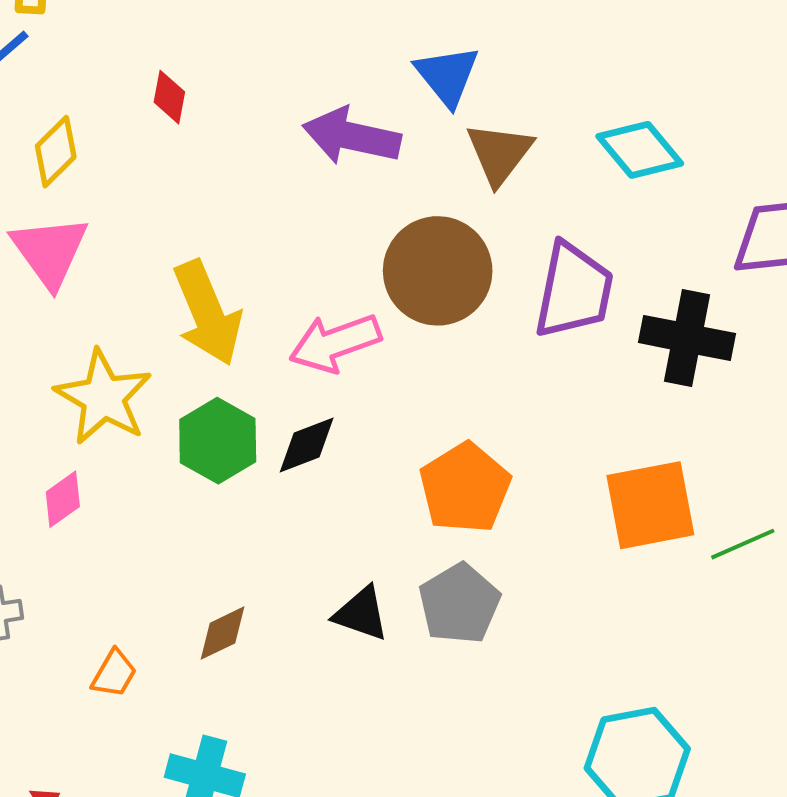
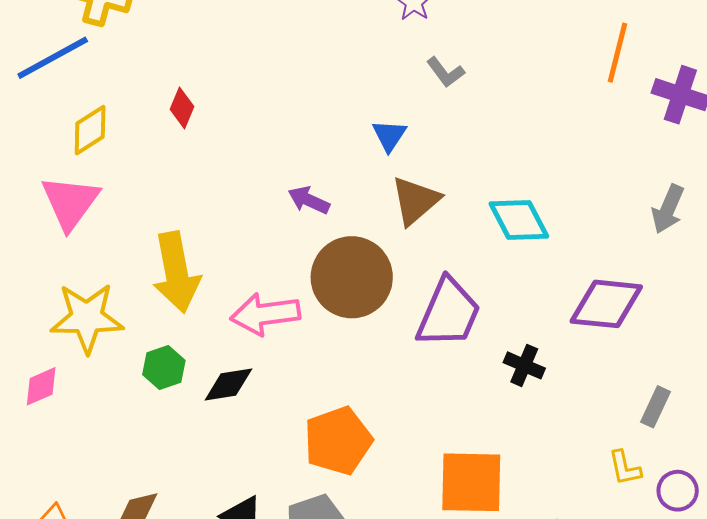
blue triangle: (447, 76) -> (389, 135), size x0.7
purple arrow: (352, 136) -> (309, 200), moved, size x0.6
black cross: (687, 338) -> (524, 365), size x0.6
yellow star: (103, 397) -> (87, 318), turned 30
green hexagon: (218, 441) -> (164, 367), size x0.7

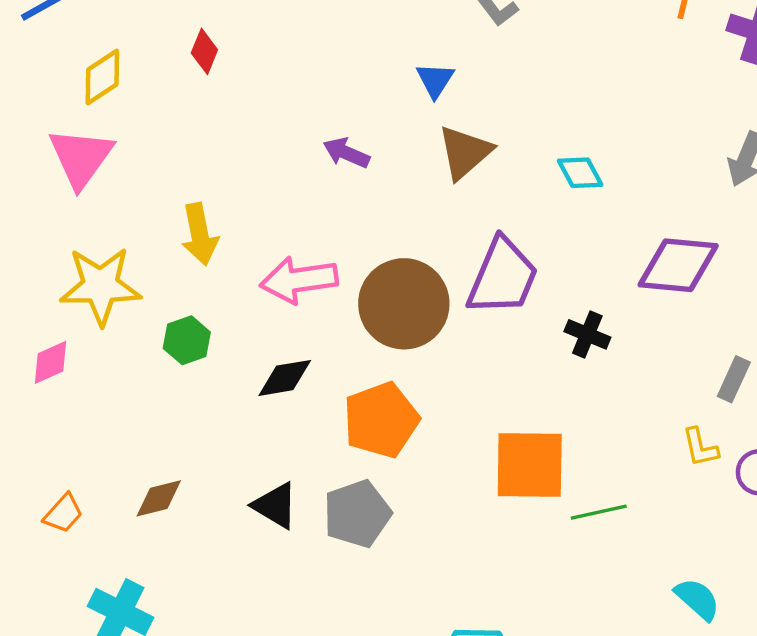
cyan diamond: (519, 220) -> (580, 173), size x0.7
yellow arrow: (176, 272) -> (200, 234), size x0.7
brown circle: (352, 277) -> (404, 304), moved
black diamond: (228, 385) -> (285, 378), moved

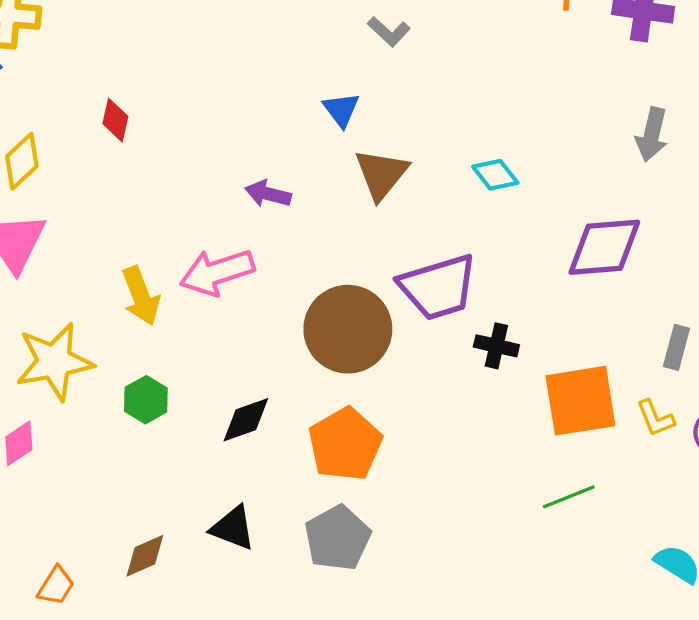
purple trapezoid: (503, 277) -> (438, 287), turned 60
pink arrow: (299, 280) -> (217, 272), moved
black cross: (587, 334) -> (496, 346), moved
orange square: (530, 465) -> (580, 401), moved
black triangle: (275, 506) -> (233, 528), moved

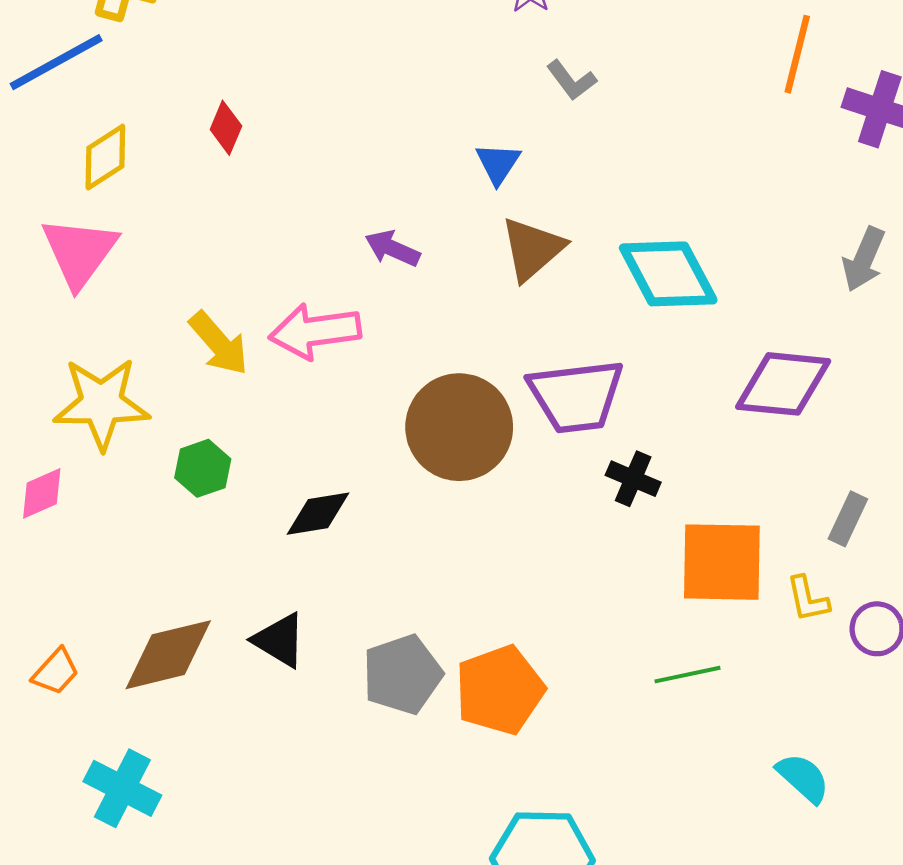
cyan diamond: (495, 175) -> (668, 274), size x1.8
yellow arrow: (141, 296) -> (219, 343), turned -30
orange pentagon: (345, 444) -> (500, 690), moved
brown diamond: (145, 556) -> (168, 655), size x1.6

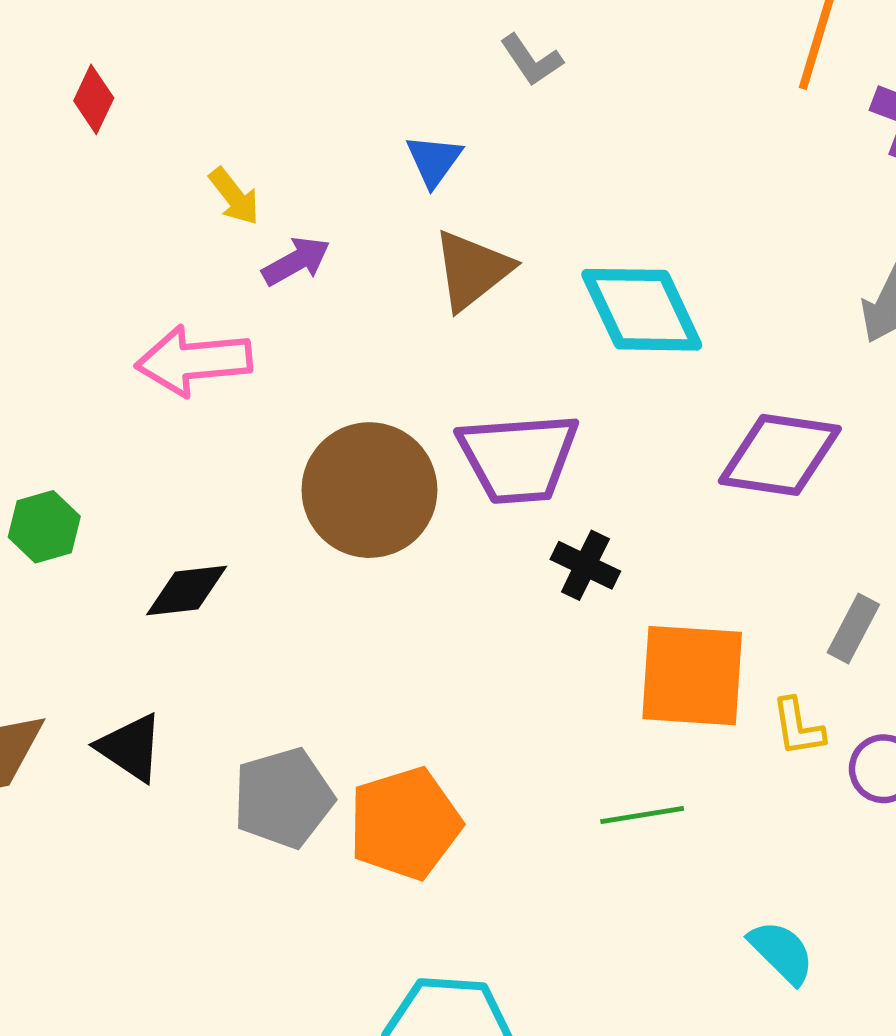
purple arrow: (393, 248) -> (296, 261), turned 124
yellow arrow: (219, 343) -> (234, 196), moved, size x0.7

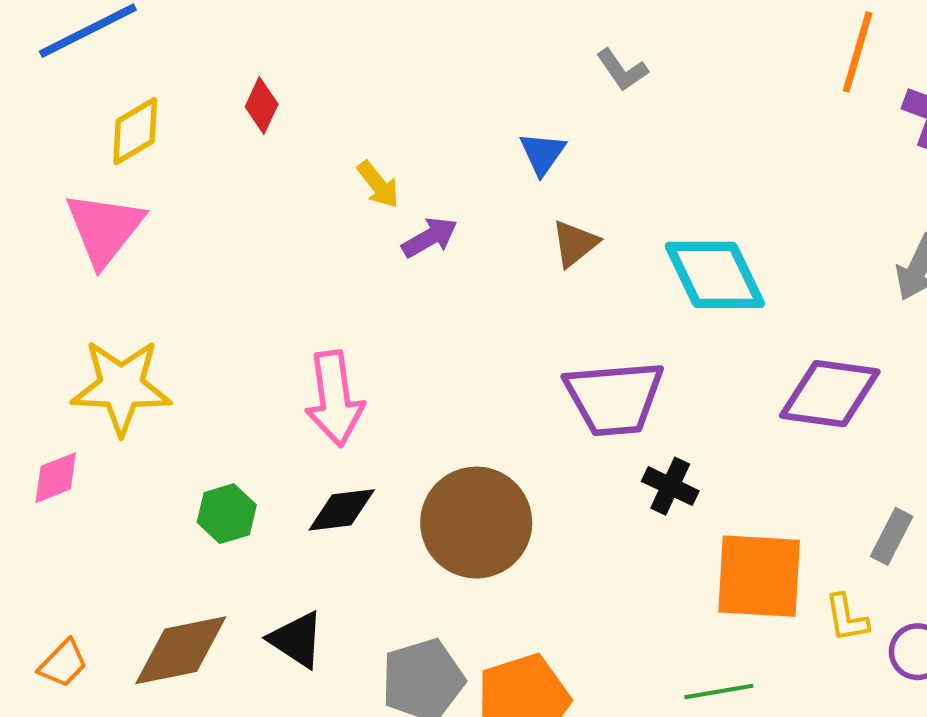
brown triangle: (472, 270) -> (575, 243), size x0.7
pink arrow: (194, 361) -> (334, 399), moved, turned -92
brown circle: (369, 490) -> (476, 523), moved
green hexagon: (44, 527) -> (227, 514), moved

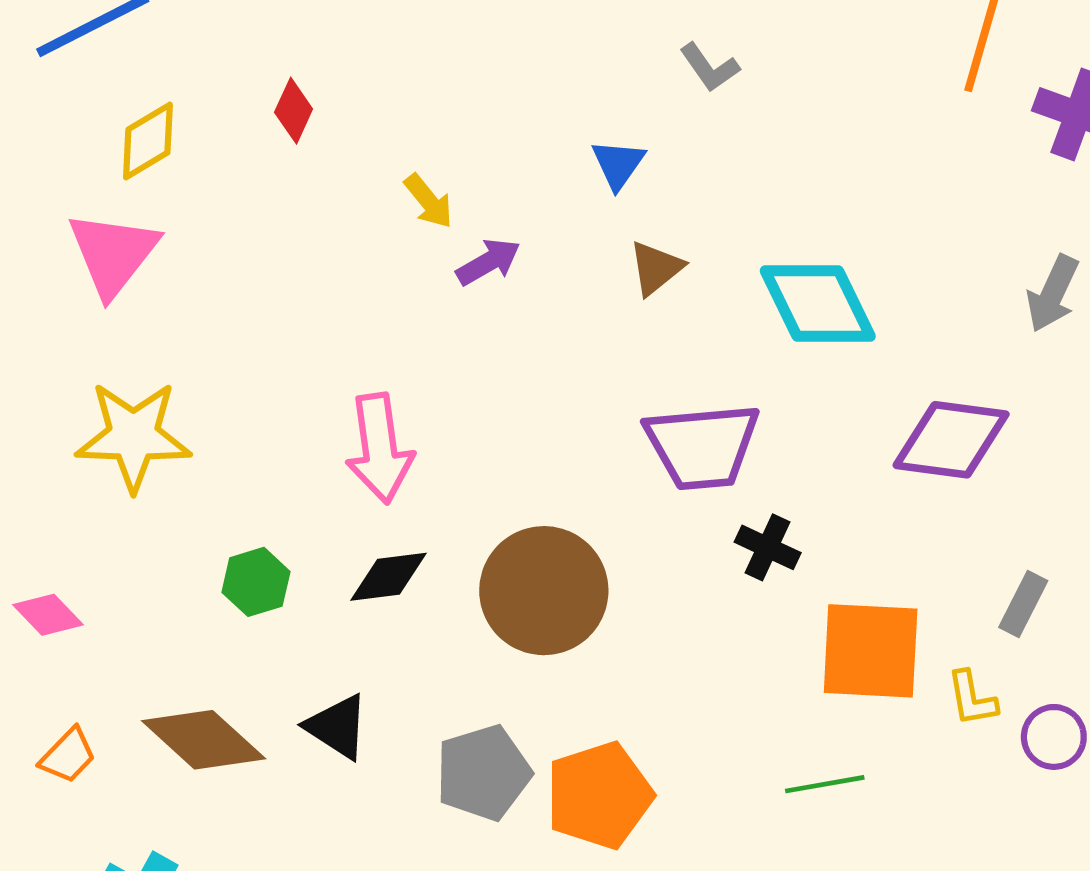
pink diamond: (56, 478) -> (48, 615), moved, turned 68
brown diamond: (181, 650) -> (204, 740), turned 54

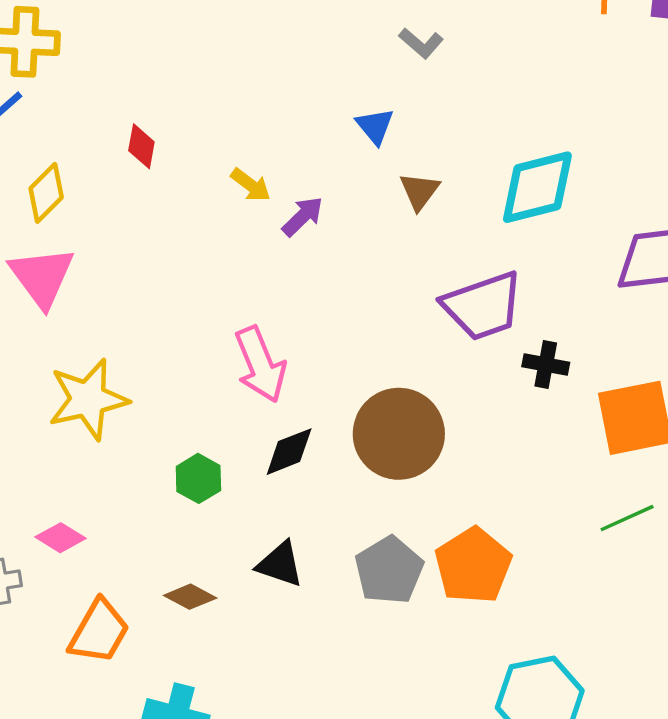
cyan diamond: (818, 303) -> (537, 187), turned -64
brown diamond: (204, 740) -> (190, 597), size x0.6
orange trapezoid: (68, 756) -> (99, 632), size x1.6

